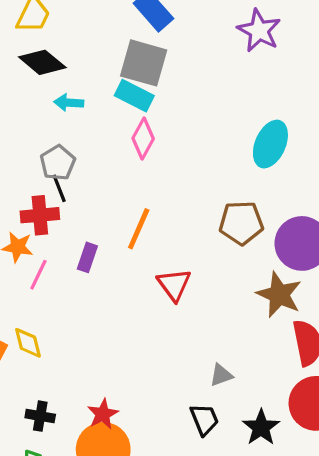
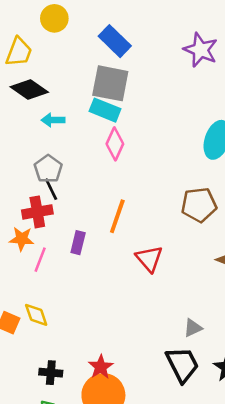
black trapezoid: (204, 419) -> (182, 365), size x1.4

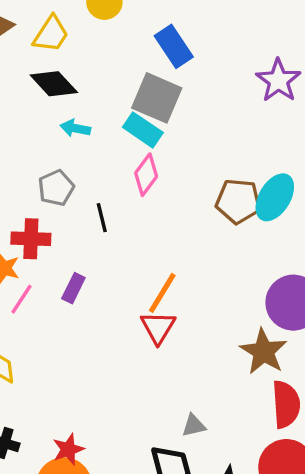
black line: (51, 189) -> (102, 218), moved
brown pentagon: (199, 205) -> (238, 201), moved
orange line: (117, 216) -> (162, 293), moved

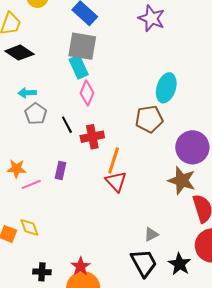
cyan arrow: (75, 128) -> (27, 93), moved
cyan rectangle: (143, 130) -> (79, 67), turned 45
brown pentagon: (238, 201) -> (149, 119), moved
red cross: (31, 239) -> (92, 137), moved
pink line: (22, 299) -> (31, 184), turned 48

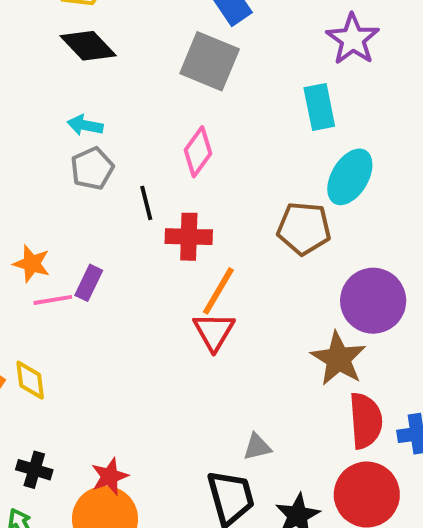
cyan rectangle: (79, 67) -> (319, 107), moved
purple rectangle: (60, 170) -> (89, 283), moved

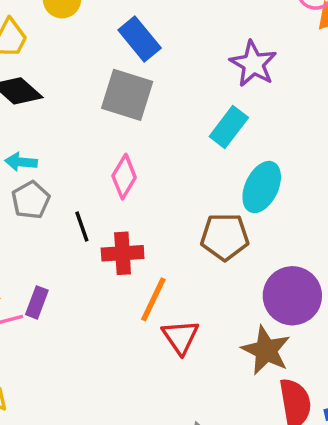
cyan rectangle: (319, 107) -> (229, 127), turned 54
red triangle: (214, 331) -> (180, 337), moved

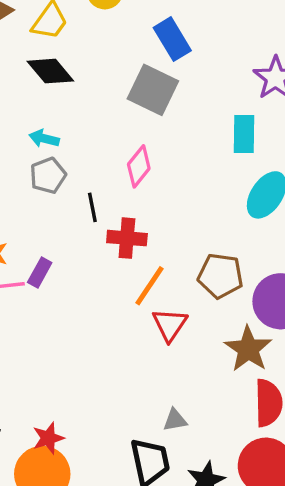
cyan rectangle: (229, 127) -> (244, 134), turned -45
brown pentagon: (225, 237) -> (220, 276), moved

